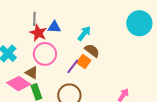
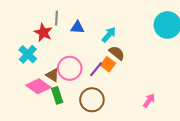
red star: (38, 33) -> (43, 33), moved
pink circle: (45, 54) -> (70, 68), moved

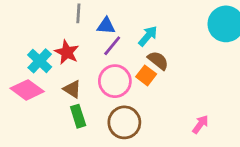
red star: (43, 33) -> (67, 52), moved
pink circle: (70, 68) -> (115, 81), moved
purple line: (96, 69) -> (112, 46), moved
pink diamond: (38, 86) -> (27, 90), moved

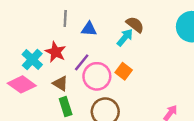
purple line: (112, 46) -> (82, 62), moved
brown semicircle: (158, 60) -> (135, 25), moved

